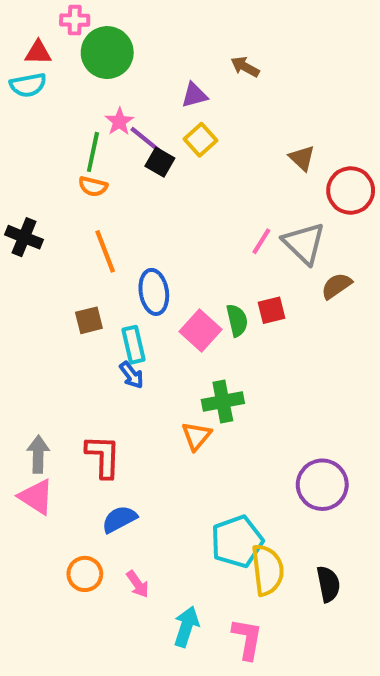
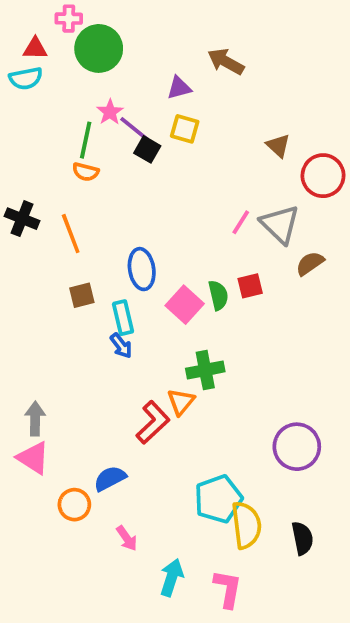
brown arrow: (245, 67) -> (226, 62), size x1.4
yellow square: (200, 140) -> (185, 129), turned -32
orange line: (105, 251) -> (71, 234), moved
red L-shape: (103, 456) -> (153, 422), moved, turned 45
orange circle: (85, 574) -> (74, 505), moved

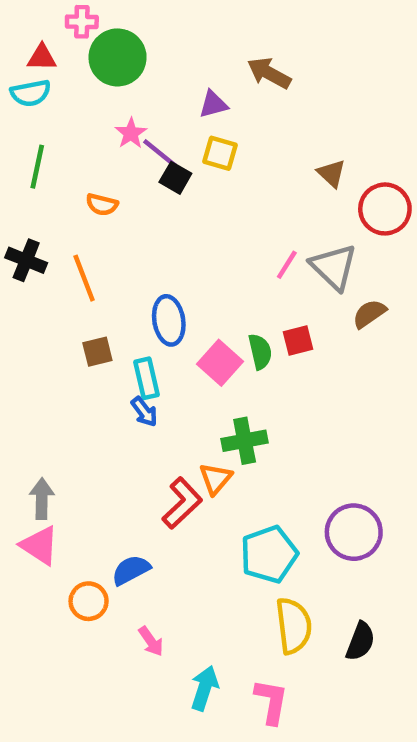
green line: (86, 140) -> (37, 167), moved
cyan pentagon: (218, 499) -> (269, 554), moved
black semicircle: (302, 538) -> (360, 641), turned 32

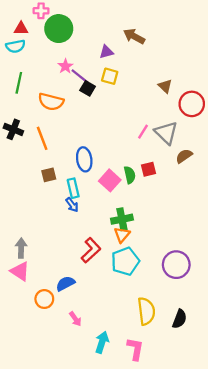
orange semicircle: (102, 205) -> (51, 102), size x1.6
orange triangle: (216, 479) -> (122, 235), moved
cyan pentagon: (269, 554) -> (125, 261), moved

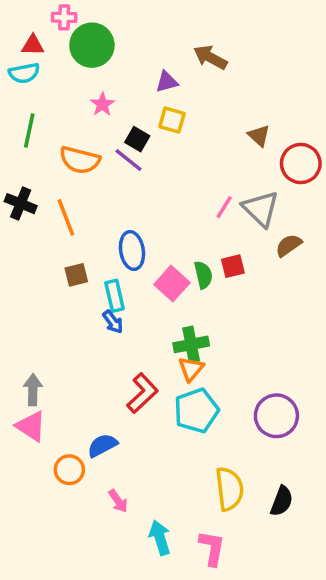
purple line: (80, 76) -> (128, 160), moved
cyan arrow: (102, 342) -> (160, 538), turned -35

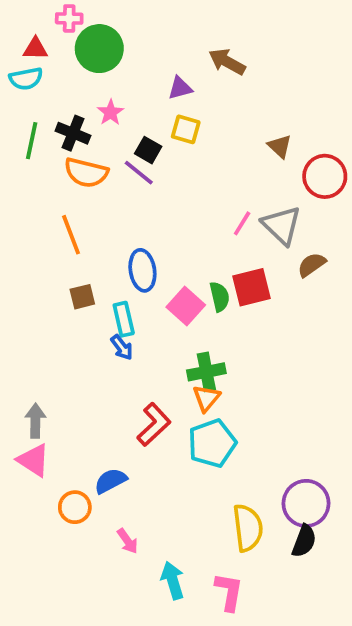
black cross: (21, 204) -> (73, 133), moved
red square: (233, 266) -> (251, 287), size x1.5
purple circle: (276, 416) -> (306, 503), moved

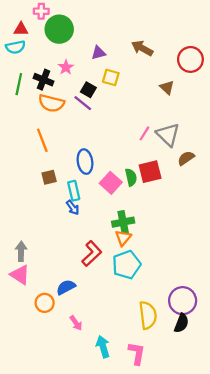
brown arrow: (227, 62) -> (142, 48), moved
purple triangle: (180, 88) -> (98, 53), moved
red circle: (325, 176) -> (190, 59), moved

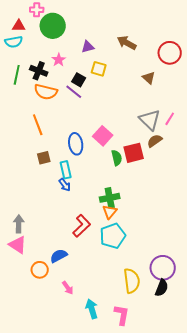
pink line: (144, 133) -> (170, 119), moved
brown semicircle: (186, 158) -> (155, 141), moved
pink square: (111, 183) -> (103, 136), moved

